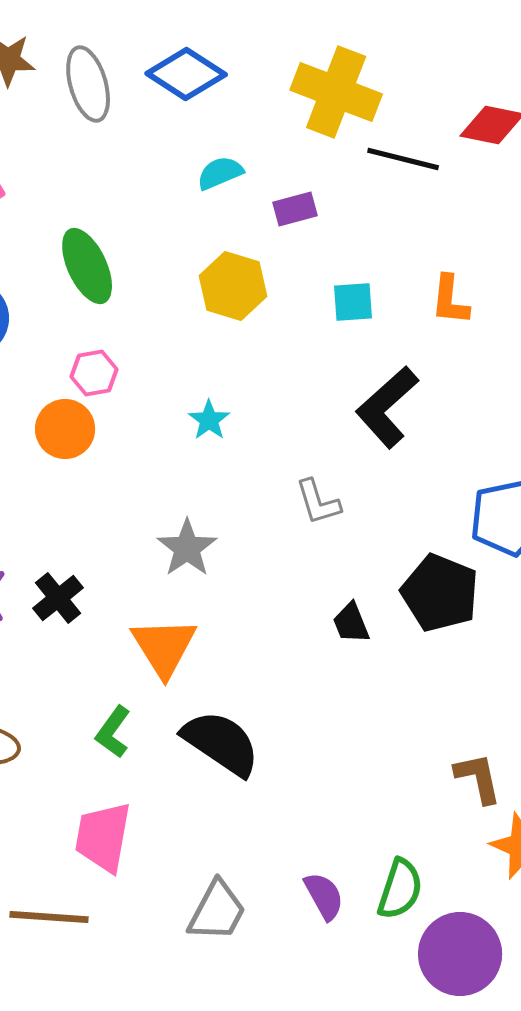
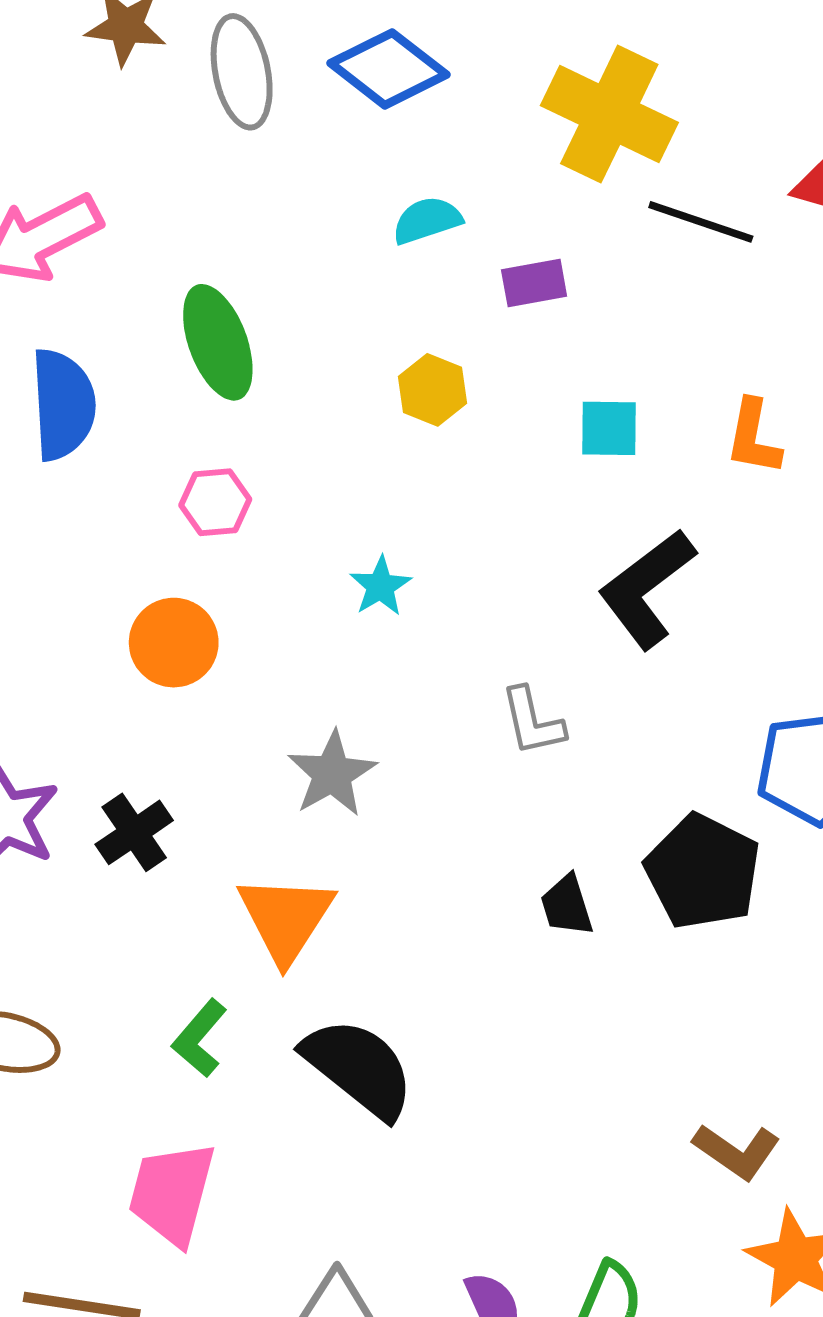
yellow hexagon: (233, 286) -> (432, 390), size x0.7
orange circle: (65, 429) -> (174, 643), moved
brown L-shape: (478, 778) -> (737, 1151), turned 132

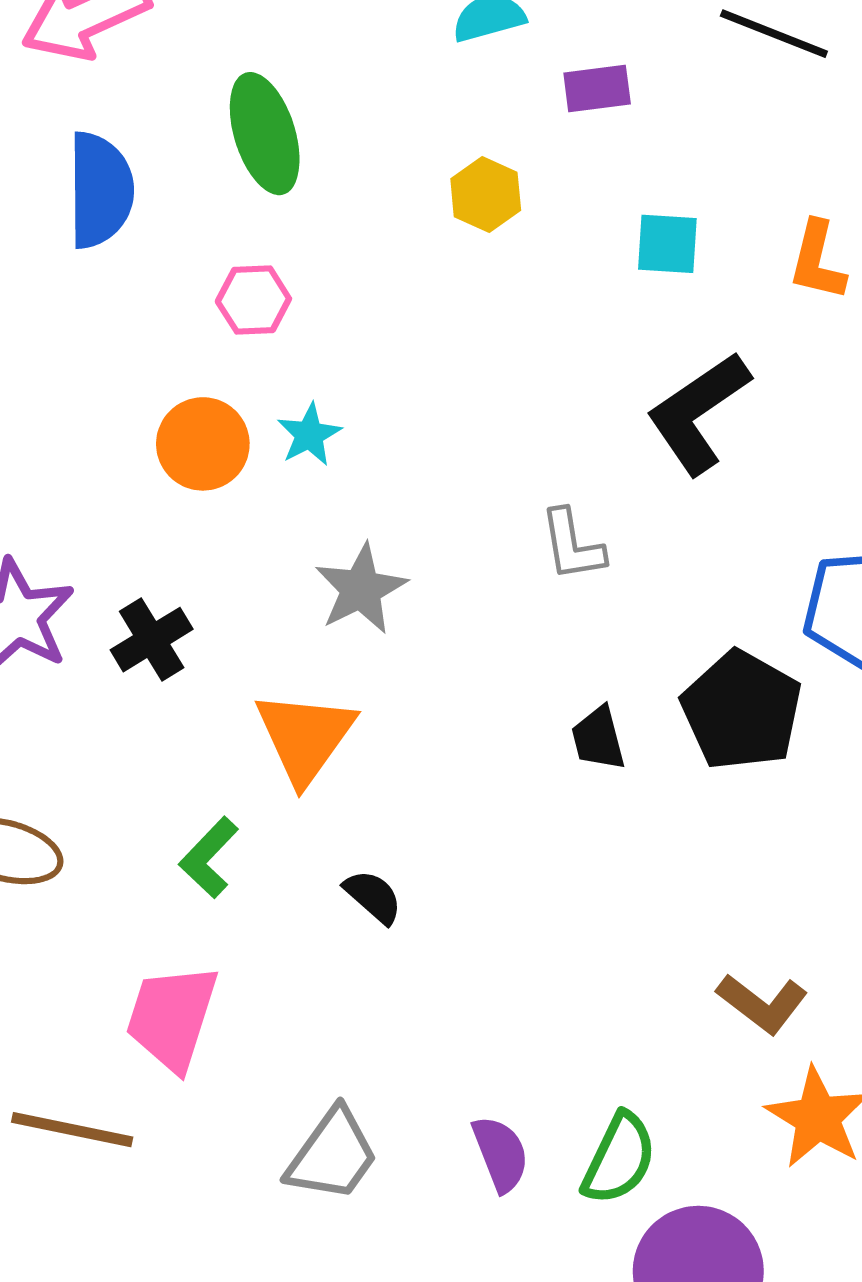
cyan star: (380, 586) -> (309, 435), moved
black semicircle: (359, 1068) -> (373, 897), size x0.5

